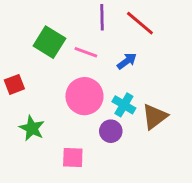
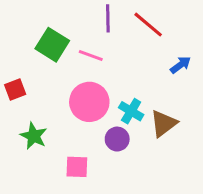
blue arrow: (127, 61) -> (181, 65), moved

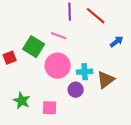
green square: (52, 45) -> (34, 47), moved
cyan cross: (131, 111) -> (85, 72), turned -35
green star: (34, 136) -> (22, 101), moved

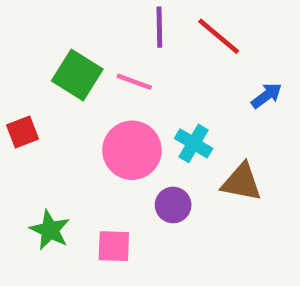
green square: (34, 47) -> (77, 75), moved
cyan cross: (85, 72) -> (194, 143), moved, turned 35
brown triangle: (106, 80) -> (241, 182), turned 48

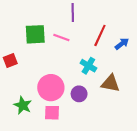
red line: (219, 36) -> (100, 35), moved, turned 75
green square: (77, 75) -> (35, 34), turned -35
pink circle: (132, 150) -> (51, 88), moved

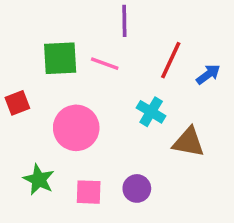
pink circle: (51, 88) -> (76, 128), moved
purple circle: (79, 94) -> (137, 188), moved

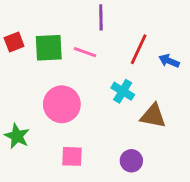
blue arrow: (208, 74) -> (169, 61), turned -120
red square: (17, 103) -> (14, 42), moved
green star: (39, 180) -> (17, 136), moved
purple circle: (137, 188) -> (131, 161), moved

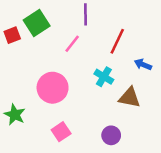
green square: (49, 48) -> (37, 23), moved, turned -30
pink line: (85, 52) -> (72, 44), turned -72
blue arrow: (169, 61) -> (143, 64), moved
pink square: (72, 156) -> (61, 132), turned -36

